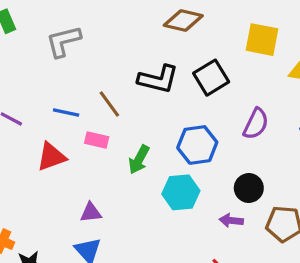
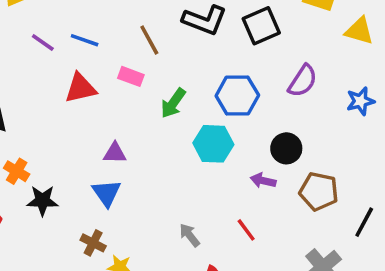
blue line: (66, 112) -> (85, 40), moved

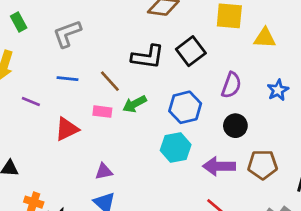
blue line: (85, 40) -> (67, 79), moved
green arrow: (173, 103) -> (135, 104), moved, turned 40
black circle: (286, 148) -> (235, 126), moved
purple arrow: (263, 181) -> (219, 166), size x1.6

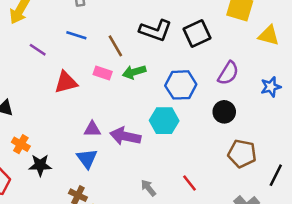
purple arrow: (219, 166) -> (125, 136), moved

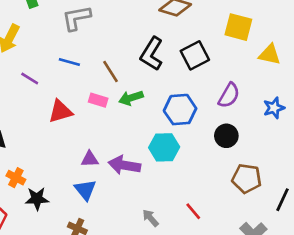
black L-shape: (156, 30) -> (152, 54), turned 104

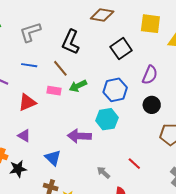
black L-shape: (152, 54) -> (71, 42), moved
purple triangle: (90, 159) -> (24, 136), moved, turned 40

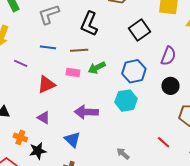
brown line: (60, 68) -> (79, 50), turned -54
purple arrow: (79, 136) -> (86, 112), moved
red line: (134, 164) -> (164, 142), moved

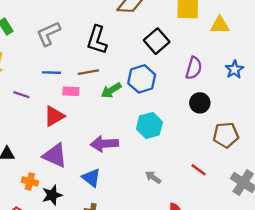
blue hexagon: (134, 71) -> (142, 79), moved
pink rectangle: (73, 72) -> (71, 91), moved
purple triangle: (44, 118) -> (55, 155), size x1.6
gray arrow: (123, 154) -> (153, 177), moved

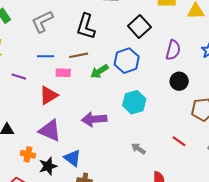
blue triangle: (91, 178) -> (72, 158), moved

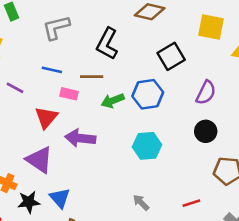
red triangle: (49, 95) -> (46, 117), turned -30
purple arrow: (94, 119) -> (80, 138), moved
red line: (179, 141) -> (191, 203), turned -64

